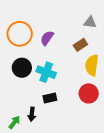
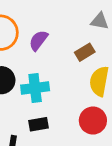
cyan cross: (46, 72) -> (35, 88), turned -30

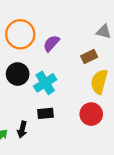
cyan cross: (35, 88) -> (45, 83), turned -30

